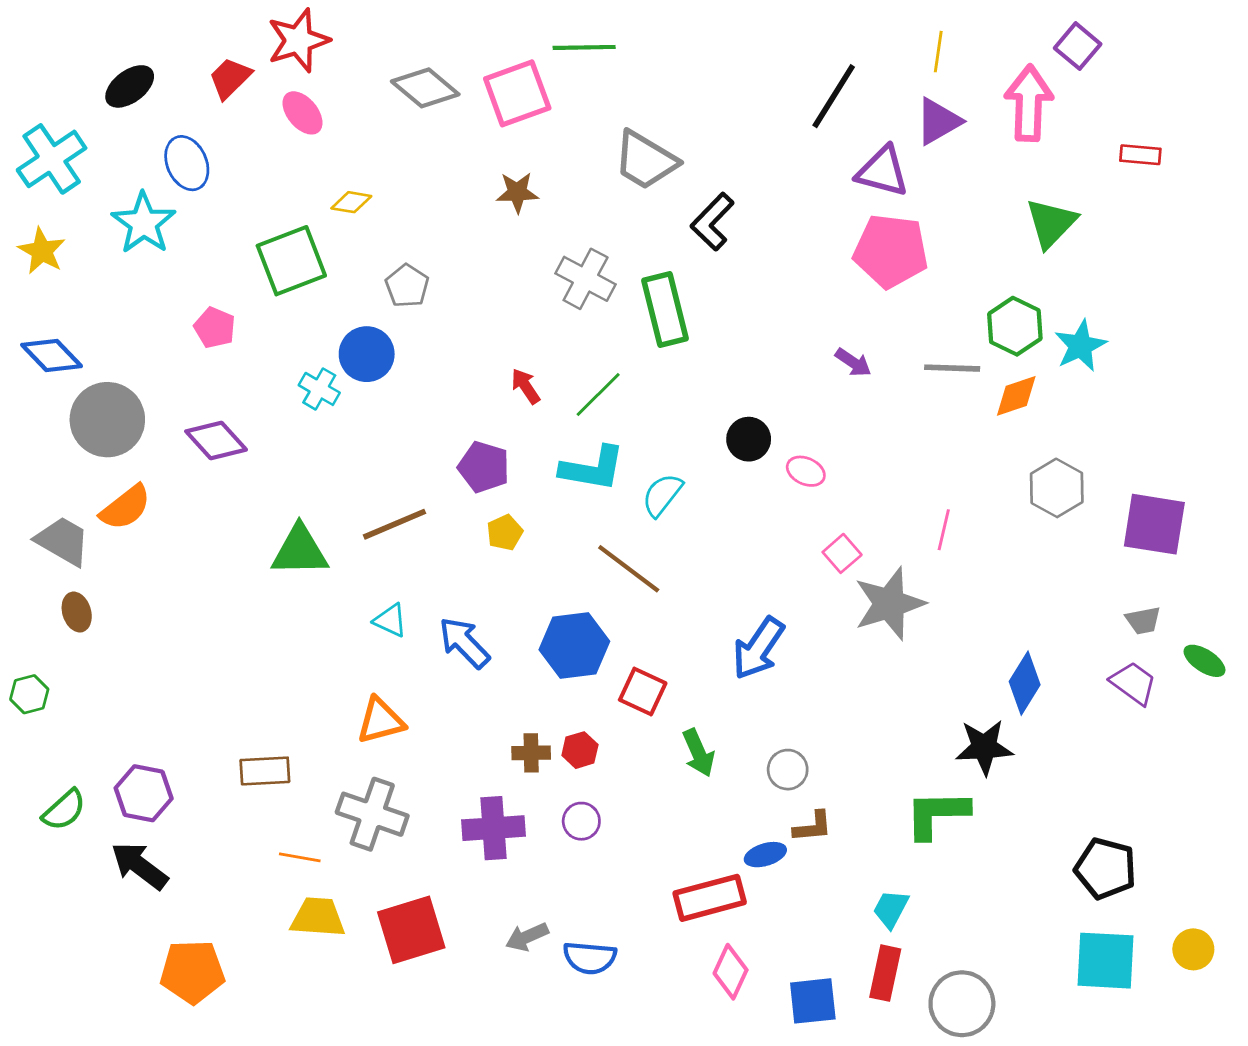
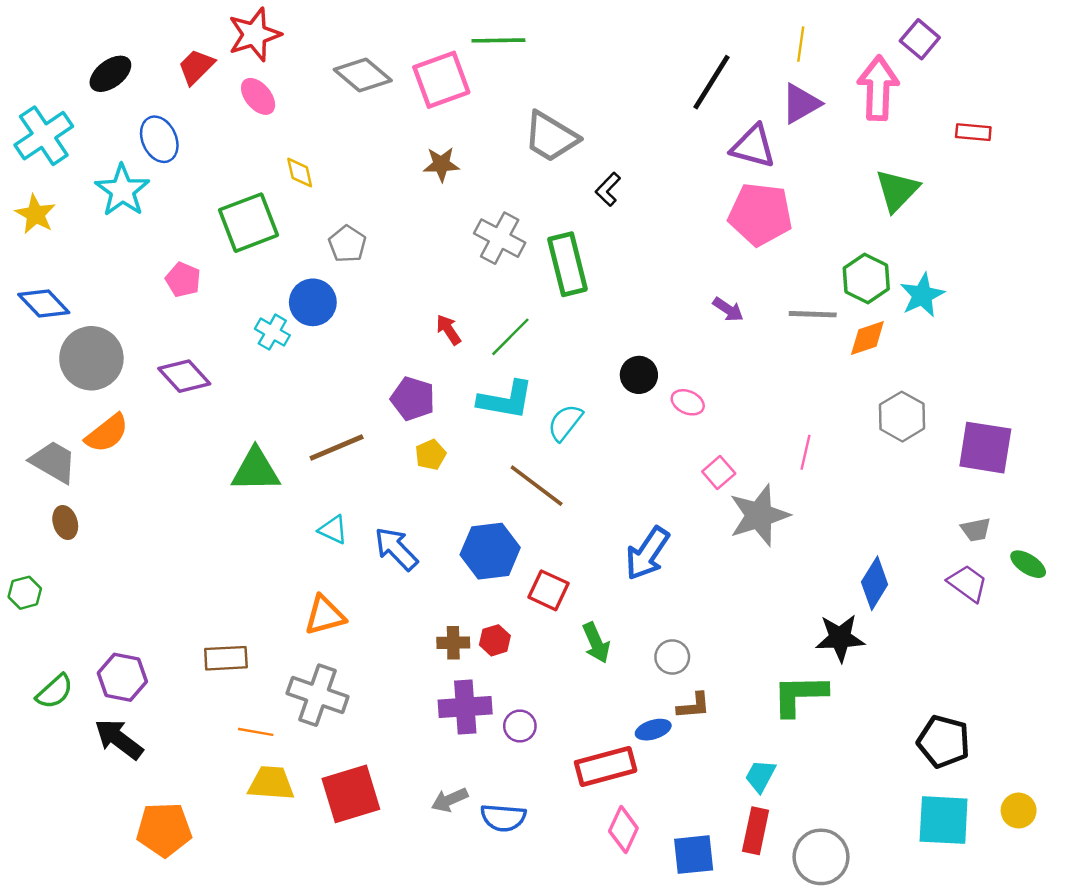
yellow diamond: (351, 202) -> (300, 173), turned 68
black L-shape: (712, 222) -> (608, 189), size x0.7
purple circle: (581, 821) -> (520, 726), moved
purple cross: (494, 828) -> (465, 707), moved

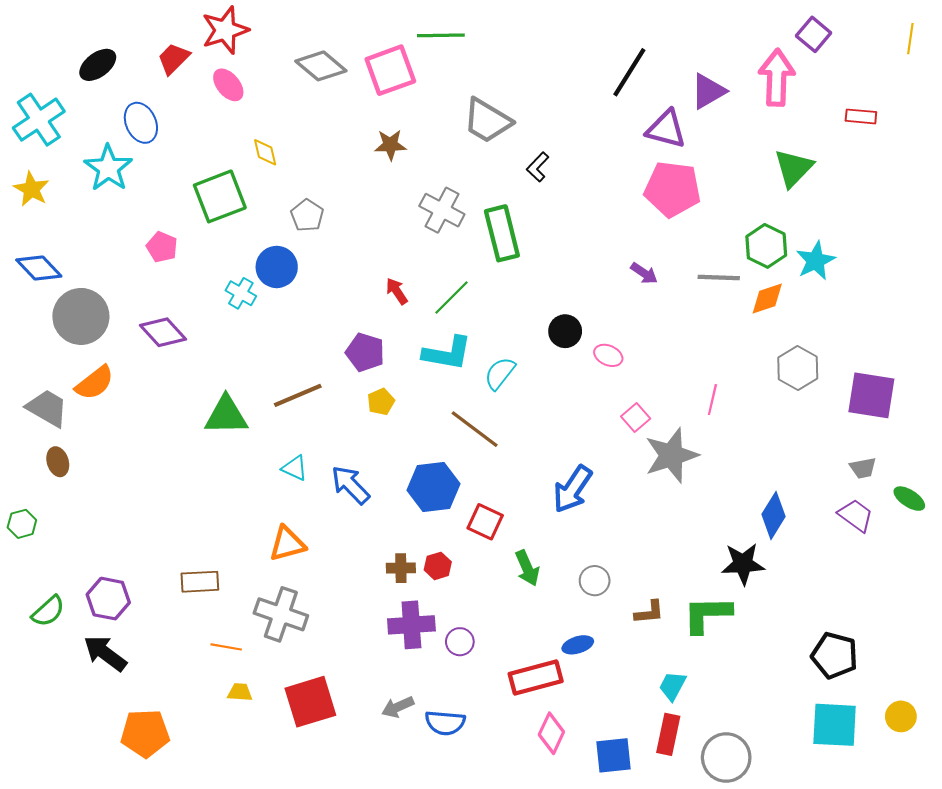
yellow line: (801, 44) -> (910, 39), moved
brown L-shape: (694, 706) -> (649, 612), moved
yellow trapezoid: (271, 783) -> (240, 692), size x0.6

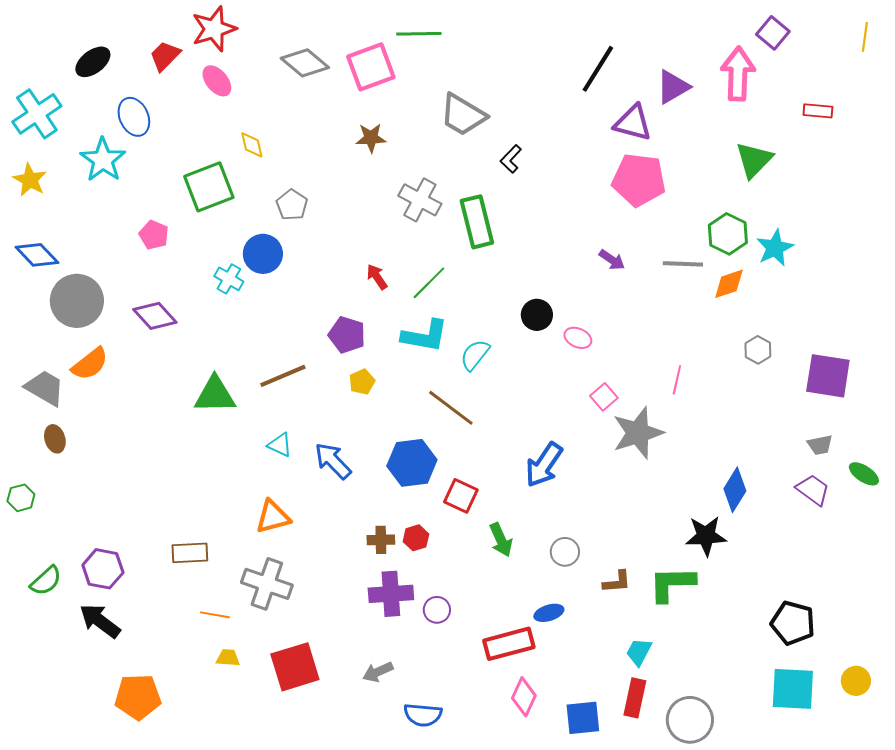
gray hexagon: (798, 368) -> (758, 350), size x0.7
blue semicircle: (445, 723) -> (423, 715), moved

